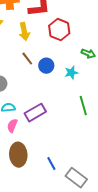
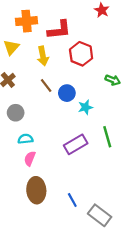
cyan star: (71, 73) -> (85, 107), moved
purple rectangle: (35, 113) -> (76, 144), moved

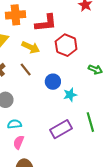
yellow arrow: (43, 56) -> (31, 47), turned -54
brown line: (46, 85) -> (26, 69), moved

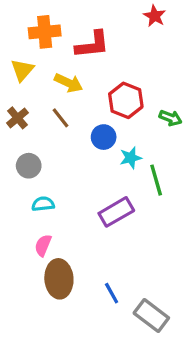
red hexagon: (66, 45) -> (126, 100), moved
green line: (90, 122) -> (156, 180), moved
pink semicircle: (19, 142) -> (43, 245), moved

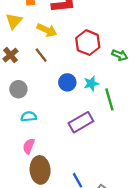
blue circle: (104, 137) -> (67, 82), moved

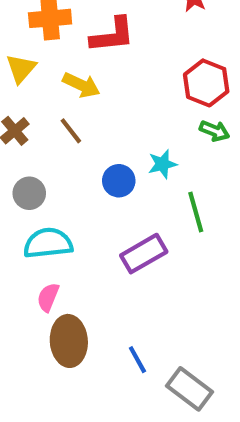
red hexagon: (88, 43) -> (206, 83), moved
cyan star: (91, 84) -> (162, 164), moved
cyan semicircle: (29, 117) -> (48, 243), size x1.6

